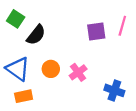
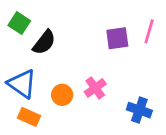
orange circle: (51, 69) -> (62, 95), moved
orange rectangle: (24, 96) -> (29, 117), turned 36

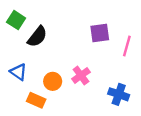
pink line: (149, 31) -> (127, 46), moved
blue triangle: (22, 84) -> (18, 72), size x0.7
orange rectangle: (29, 117) -> (36, 100), moved

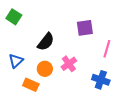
black semicircle: (37, 37) -> (46, 42), moved
pink line: (127, 46) -> (107, 49), moved
blue triangle: (18, 72) -> (16, 61), turned 42

